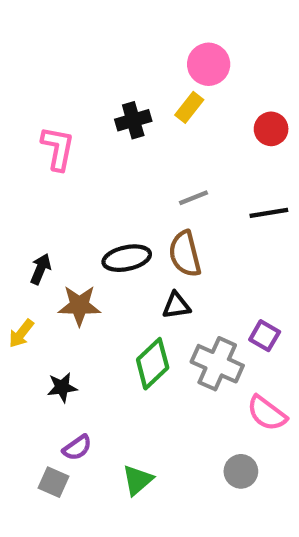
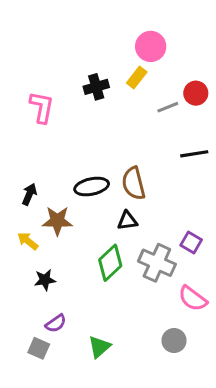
gray line: (194, 198) -> (168, 107), moved
yellow arrow: (21, 334) -> (28, 241), moved, turned 90

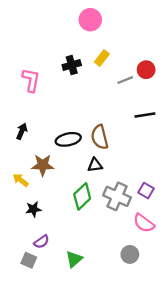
pink circle: (151, 46) -> (90, 20), moved
black arrow: (29, 194) -> (22, 131), moved
purple square: (191, 243) -> (146, 191), moved

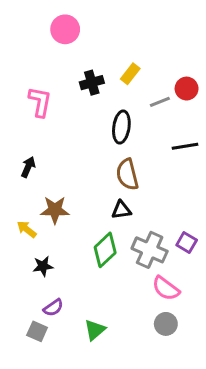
pink circle: (90, 20) -> (65, 29), moved
black ellipse: (68, 139) -> (121, 127), moved, turned -70
pink semicircle: (144, 223) -> (166, 288), moved

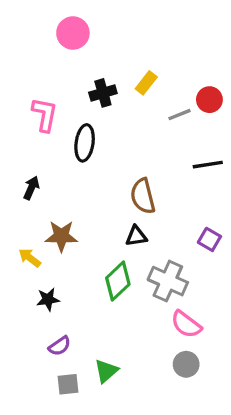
black ellipse: (121, 127) -> (85, 143), moved
purple square: (187, 243) -> (209, 239), moved
gray square: (37, 331) -> (68, 384), moved, turned -30

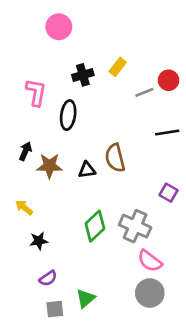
brown star: (61, 236) -> (49, 166), moved
black triangle: (136, 236) -> (87, 170), moved
gray circle: (186, 364) -> (150, 293), size x1.4

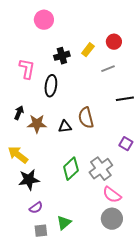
red circle: (168, 80) -> (114, 42), moved
yellow arrow: (24, 207) -> (18, 155), size x1.5
gray cross: (135, 226) -> (101, 169), turned 30
black star: (39, 241) -> (29, 180), size x1.5

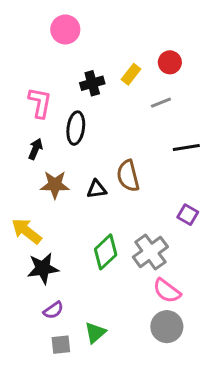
black arrow: (19, 113) -> (35, 149), moved

